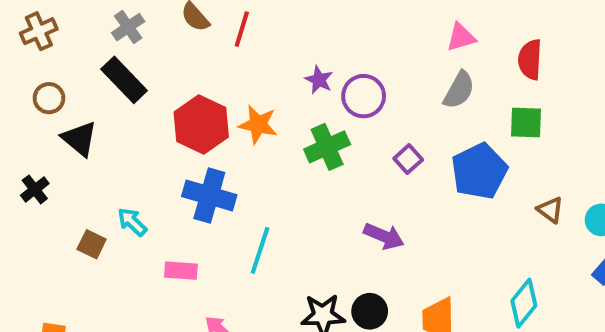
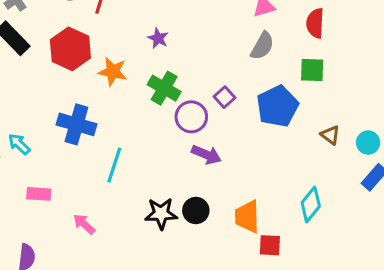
purple circle: (364, 96) -> (191, 117), moved
red hexagon: (201, 125) -> (70, 49), moved
green cross: (327, 147) -> (164, 88), turned -36
pink rectangle: (181, 271) -> (39, 194), moved

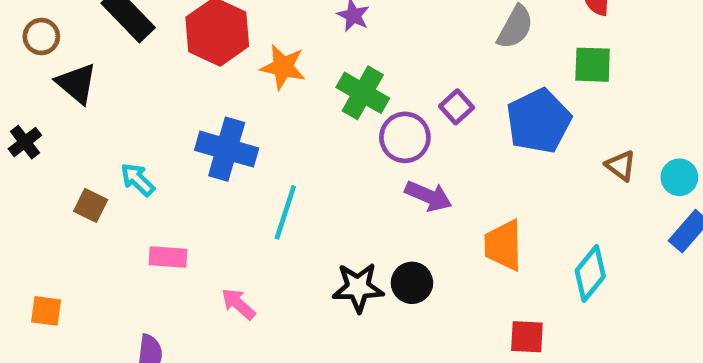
orange trapezoid: (247, 217) -> (503, 245), moved

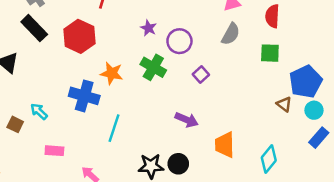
orange star: (283, 67) -> (112, 73), moved
blue pentagon: (539, 121) -> (306, 82), moved
purple circle: (405, 137) -> (179, 41), moved

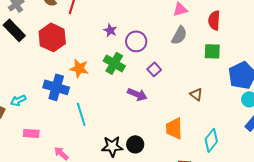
brown triangle: (284, 104) -> (196, 94), moved
cyan arrow: (39, 111) -> (18, 100), turned -70
purple arrow: (187, 120) -> (137, 94), moved
cyan line: (114, 128) -> (81, 114), turned -35

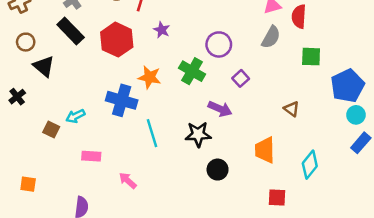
red semicircle: (214, 20) -> (299, 17), moved
purple star: (110, 30) -> (162, 30), moved
black star: (112, 146) -> (198, 134), moved

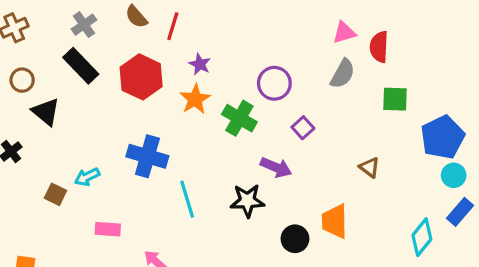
orange star: (150, 77) -> (195, 99), moved, turned 30
cyan diamond: (310, 165) -> (422, 237), moved
black circle: (218, 170) -> (295, 239), moved

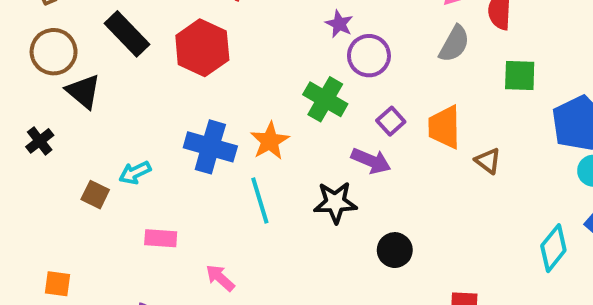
purple star: (200, 64) -> (339, 24), moved
brown circle: (22, 80) -> (54, 52), size x1.5
orange star: (195, 99) -> (270, 141), moved
purple square: (303, 128) -> (391, 121), moved
orange trapezoid: (335, 221) -> (444, 127), moved

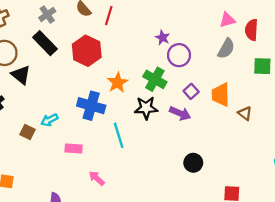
orange star: (270, 141) -> (118, 83), moved
black star: (335, 202) -> (146, 108), moved
pink rectangle: (161, 238) -> (74, 148), moved

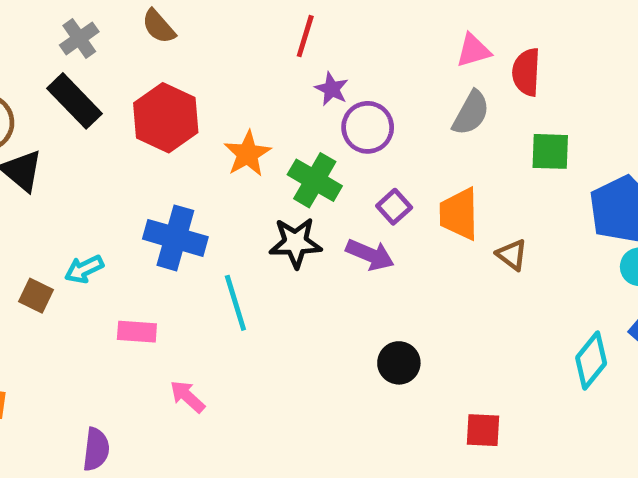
red line: (109, 16) -> (305, 36), moved
orange star: (118, 83) -> (247, 154), moved

